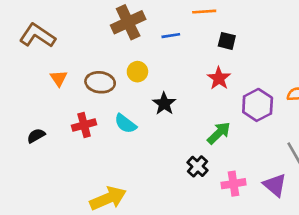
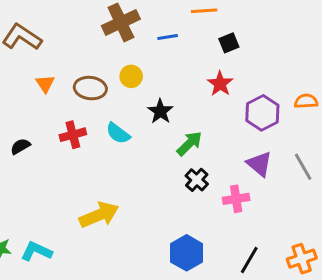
black square: (227, 41) -> (229, 43), turned -36
green arrow: (219, 133) -> (189, 143), moved
purple triangle: (275, 185) -> (259, 164), moved

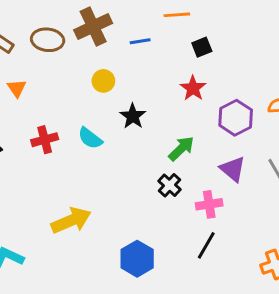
brown ellipse: (90, 88) -> (48, 40), moved
green arrow: (189, 143) -> (181, 148), moved
blue hexagon: (187, 253) -> (137, 259), moved
black line: (249, 260) -> (206, 245), moved

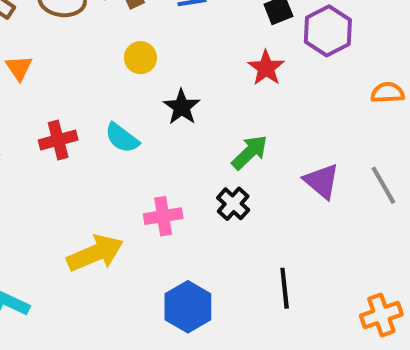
purple hexagon: (236, 118) -> (328, 31), moved
pink cross: (209, 204) -> (163, 216), moved
black line: (206, 245) -> (285, 288), turned -36

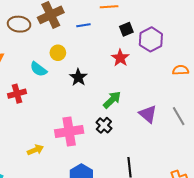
cyan semicircle: (122, 138) -> (38, 69), moved
pink cross: (163, 216) -> (69, 131), size x1.5
yellow arrow: (95, 253) -> (35, 150), size x0.6

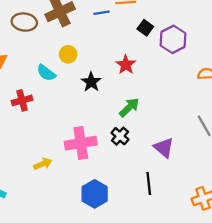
blue line: (83, 25) -> (102, 13), moved
black square: (126, 29) -> (145, 28), turned -32
red star: (120, 58) -> (126, 65), moved
purple triangle: (148, 114) -> (164, 148), moved

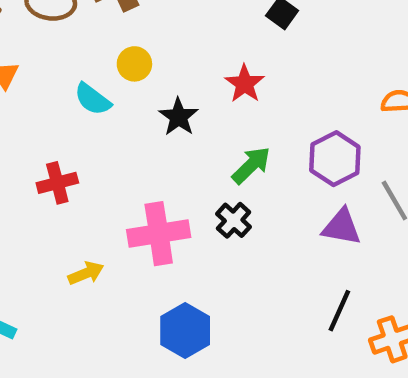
purple hexagon: (173, 39) -> (335, 159), moved
red cross: (22, 100) -> (57, 183), moved
purple triangle: (164, 148) -> (342, 227), moved, turned -30
black line: (149, 183) -> (339, 311), moved, turned 30

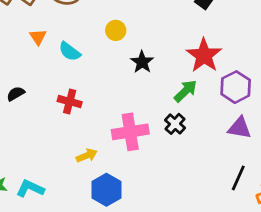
red star: (245, 84) -> (204, 55), moved, size x1.5
cyan semicircle: (93, 99) -> (70, 51), moved
red cross: (57, 183) -> (70, 102), turned 30
blue hexagon: (185, 330) -> (106, 190), moved

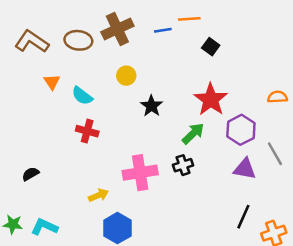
black semicircle: (16, 94) -> (30, 174), moved
red cross: (70, 102) -> (87, 131), moved
black cross: (175, 124) -> (183, 165), turned 30

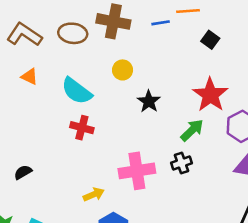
brown cross: (117, 29) -> (113, 21), turned 36
orange triangle: (52, 82) -> (29, 77), moved, turned -30
cyan semicircle: (82, 96) -> (77, 91), size x1.4

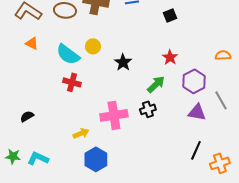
black square: (210, 40) -> (170, 15), turned 32
yellow circle: (123, 70) -> (93, 46), moved
red star: (210, 95) -> (170, 57), size x0.6

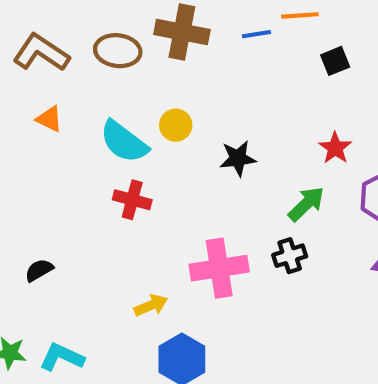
black star: (123, 62) -> (238, 158), turned 30

